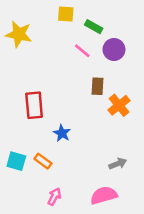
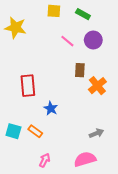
green rectangle: (94, 27) -> (83, 14), moved

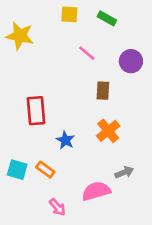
purple circle: (93, 40) -> (131, 61), moved
orange cross: (97, 86) -> (108, 131), moved
pink semicircle: (85, 159) -> (96, 191), moved
pink arrow: (45, 160) -> (57, 207), turned 112

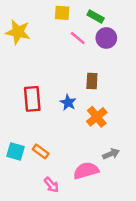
pink line: (87, 53) -> (78, 38), moved
purple circle: (131, 61) -> (106, 38), moved
blue star: (65, 140) -> (68, 102), moved

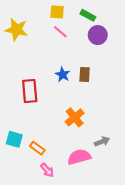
pink line: (78, 38) -> (60, 32), moved
blue star: (68, 102) -> (63, 75), moved
orange cross: (97, 117) -> (75, 117), moved
orange rectangle: (41, 151) -> (37, 148), moved

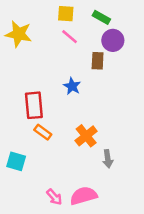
brown rectangle: (85, 75) -> (98, 61), moved
gray arrow: (102, 142) -> (108, 159), moved, turned 104
orange rectangle: (37, 148) -> (43, 132), moved
pink semicircle: (79, 157) -> (84, 196), moved

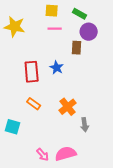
pink line: (70, 37) -> (55, 29), turned -40
red rectangle: (34, 105) -> (32, 72), moved

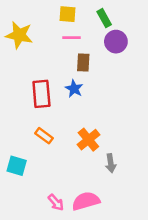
green rectangle: (80, 14) -> (104, 18), turned 32
brown rectangle: (77, 48) -> (83, 62), moved

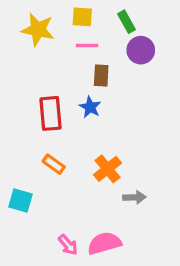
yellow star: (19, 35) -> (38, 30), moved
gray arrow: (111, 163) -> (134, 197), turned -84

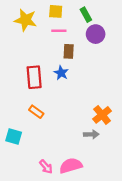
orange cross: (108, 169) -> (102, 115), moved

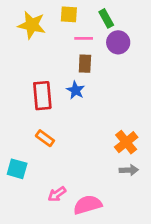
pink line: (59, 31) -> (84, 38), moved
gray arrow: (91, 134) -> (129, 170), moved
pink arrow: (46, 167) -> (57, 194), moved, turned 96

